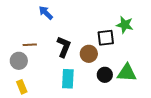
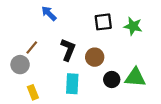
black square: (106, 38) -> (103, 22), moved
brown line: (30, 45) -> (32, 48), turned -48
yellow rectangle: (22, 87) -> (33, 92), moved

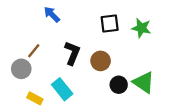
green triangle: (135, 77) -> (144, 82), turned 30
cyan rectangle: (72, 84) -> (62, 89), moved, turned -42
yellow rectangle: (33, 92) -> (35, 98), turned -40

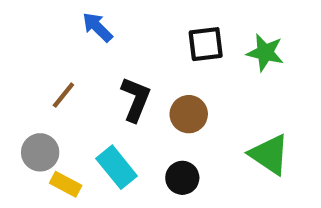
gray circle: (21, 69) -> (40, 152), moved
black circle: (119, 85) -> (182, 178), moved

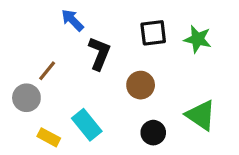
black L-shape: (136, 99) -> (99, 53), moved
gray circle: (40, 152) -> (26, 98), moved
black circle: (182, 178) -> (153, 133), moved

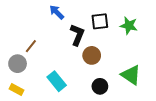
blue arrow: (72, 20) -> (57, 12), moved
black L-shape: (99, 53) -> (77, 35), moved
yellow rectangle: (49, 137) -> (16, 89), moved

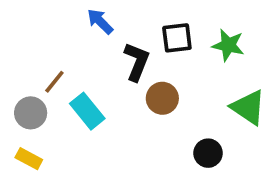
green triangle: (131, 75) -> (248, 107), moved
cyan rectangle: (57, 81) -> (87, 111), moved
black circle: (100, 86) -> (208, 153), moved

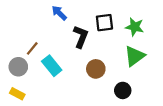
brown circle: (162, 98) -> (96, 69), moved
green triangle: (248, 107) -> (135, 56), moved, turned 50

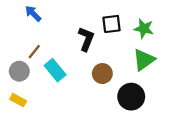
blue arrow: (59, 13) -> (33, 14), moved
black circle: (123, 90) -> (131, 97), size x1.5

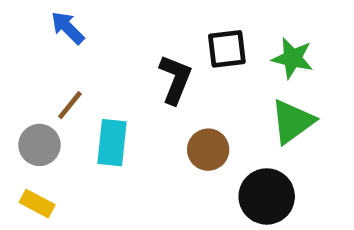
cyan rectangle: (55, 70) -> (112, 143), turned 45

